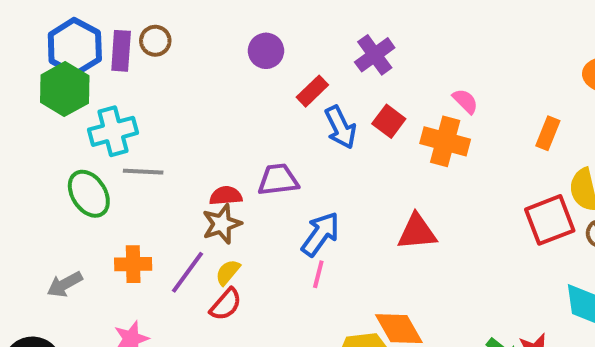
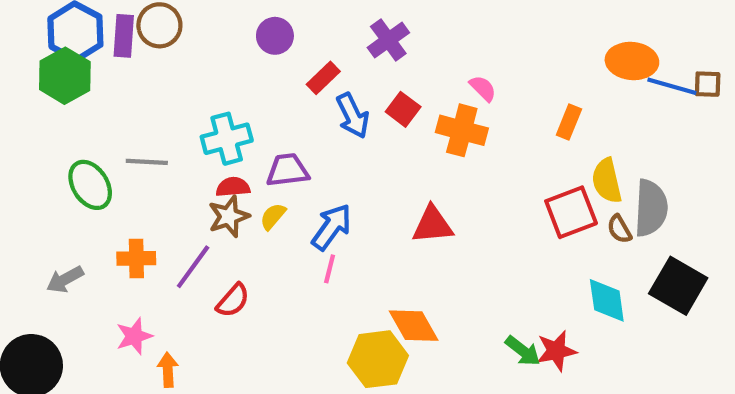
brown circle: (155, 41) -> (159, 25), size x1.4
cyan cross: (113, 131) -> (227, 139), moved
yellow semicircle: (228, 272) -> (273, 216), moved

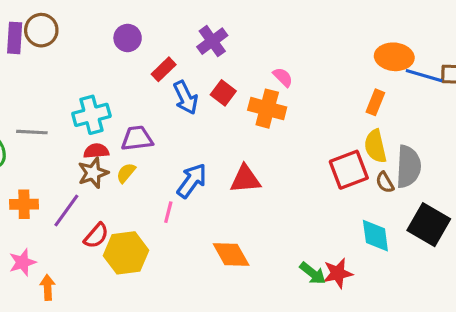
orange rectangle: (569, 122) -> (375, 102), moved
blue arrow: (332, 227) -> (192, 181), moved
yellow hexagon: (378, 359) -> (126, 253), moved

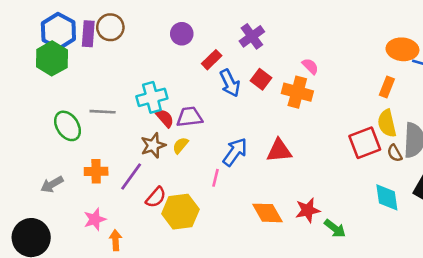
red semicircle: (96, 151) -> (165, 118), moved, turned 54
red star: (338, 273) -> (308, 210), moved

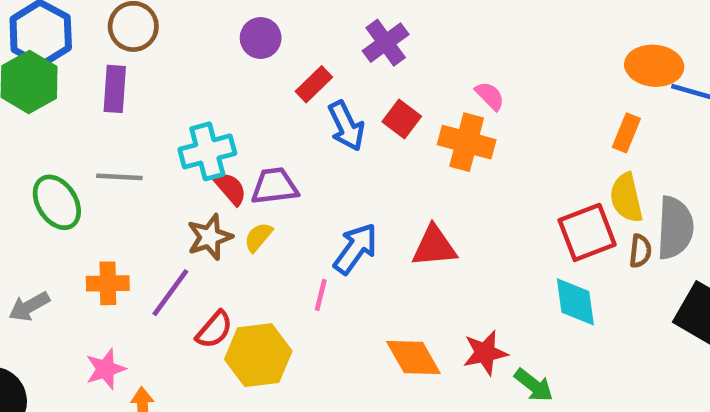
purple rectangle: (88, 34) -> (115, 89), moved
brown semicircle: (395, 153) -> (640, 251), turned -144
cyan diamond: (387, 197) -> (575, 302), moved

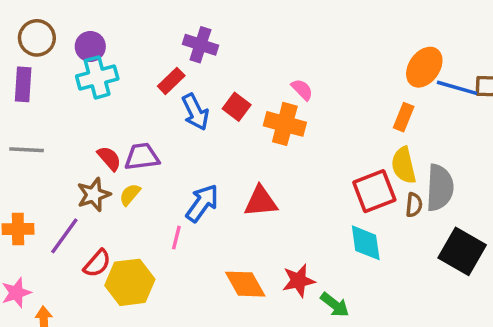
purple circle: (261, 38) -> (90, 46), moved
purple cross: (386, 43) -> (200, 45), moved, turned -36
orange ellipse: (654, 66) -> (424, 67), turned -60
cyan cross: (207, 151) -> (97, 77), moved

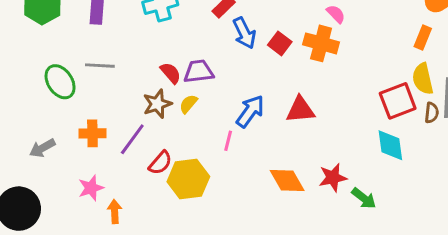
red square: (237, 107) -> (280, 43), moved

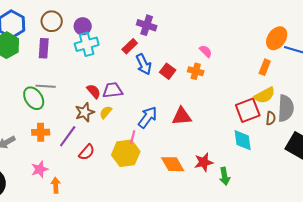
orange cross: (321, 43) -> (196, 71), size x0.7
yellow semicircle: (423, 79) -> (265, 95), turned -105
green ellipse: (60, 82) -> (34, 98), moved
yellow hexagon: (188, 179) -> (126, 153), moved
green arrow: (364, 198) -> (225, 176), turned 42

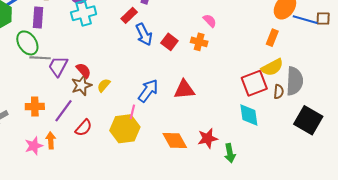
purple trapezoid: (113, 90) -> (58, 66), moved, turned -55
red semicircle: (94, 91) -> (84, 70), moved
green ellipse: (34, 98) -> (27, 43), moved
orange arrow: (56, 185) -> (51, 140), moved

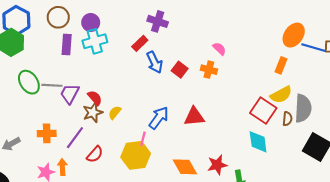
purple rectangle: (38, 17) -> (67, 44), moved
green ellipse: (27, 43) -> (29, 82), moved
red square: (254, 83) -> (263, 110), turned -35

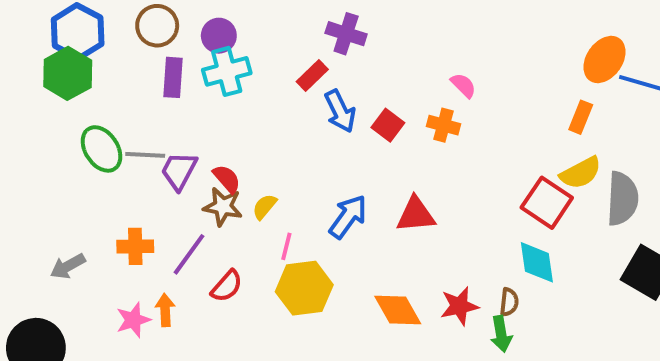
brown star: (93, 113) -> (223, 207), turned 30
brown semicircle: (287, 119) -> (509, 302), moved
pink line: (143, 139) -> (286, 246), moved

